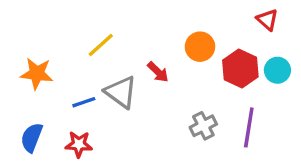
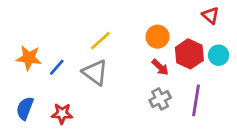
yellow line: (101, 45) -> (100, 41), moved
red arrow: (158, 72) -> (160, 67), moved
blue line: (84, 102) -> (57, 67), moved, turned -30

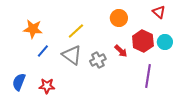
orange circle: (158, 37) -> (119, 18), moved
orange star: (29, 58) -> (33, 29), moved
gray cross: (160, 99) -> (98, 60), moved

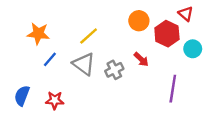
red hexagon: (143, 41) -> (167, 34), moved

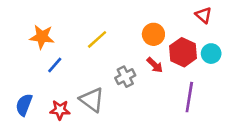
orange circle: (139, 21) -> (153, 34), moved
red hexagon: (167, 34) -> (183, 52), moved
gray triangle: (84, 64) -> (92, 100), moved

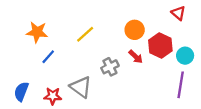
cyan circle: (211, 54) -> (185, 56), moved
purple line: (189, 97) -> (181, 85), moved

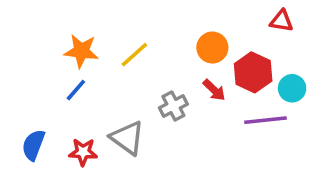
red triangle: (178, 13) -> (281, 21), turned -32
orange star: (37, 32) -> (81, 51), moved
purple line: (181, 85) -> (265, 120), moved, turned 75

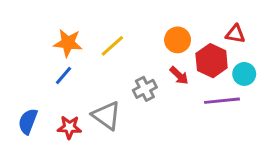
red triangle: (281, 21) -> (235, 34), moved

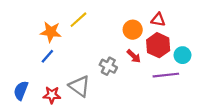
red triangle: (235, 34) -> (158, 20), moved
yellow line: (112, 46) -> (78, 20), moved
gray cross: (145, 89) -> (108, 66), turned -35

